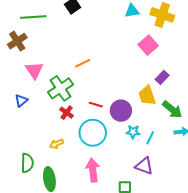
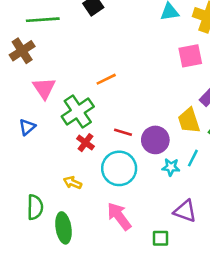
pink square: (148, 45) -> (190, 56), turned 30
cyan line: (150, 138) -> (193, 158), moved
yellow arrow: (56, 144) -> (73, 183), turned 48
pink arrow: (93, 170) -> (119, 216), turned -30

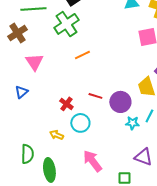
green cross: (78, 111) -> (66, 24), moved
cyan circle: (119, 168) -> (80, 123), moved, size x0.7

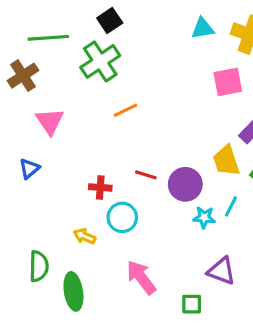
red cross: (66, 104) -> (100, 187), turned -32

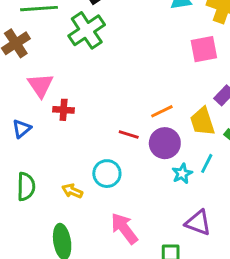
orange line: (125, 110) -> (162, 111), moved
red cross: (100, 187) -> (64, 110), moved
cyan star: (204, 217) -> (182, 174), turned -30
green semicircle: (39, 266) -> (26, 187), moved

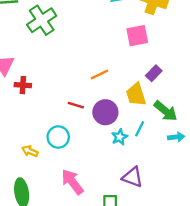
orange line: (162, 111) -> (99, 74), moved

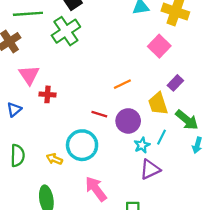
pink square: (137, 36) -> (159, 46), turned -35
cyan circle: (58, 137) -> (82, 145), size x1.4
cyan arrow: (176, 137) -> (197, 145), turned 112
purple triangle: (133, 177) -> (150, 169), moved, turned -45

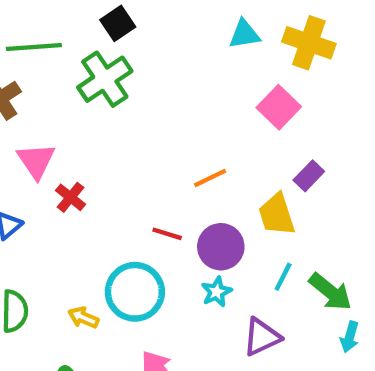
red cross: (47, 94) -> (70, 197), turned 35
green arrow: (187, 120) -> (330, 292), moved
cyan star: (142, 145) -> (217, 292), moved
cyan arrow: (197, 145) -> (350, 337), moved

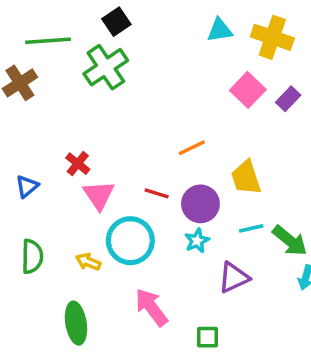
pink triangle: (36, 161) -> (99, 195), moved
purple rectangle: (309, 176) -> (288, 99), moved
cyan line: (283, 277) -> (251, 228), turned 50

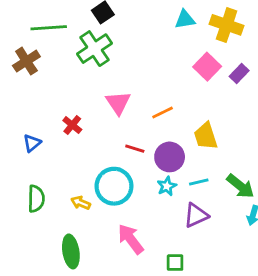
pink triangle: (99, 195) -> (118, 103), moved
cyan line: (251, 228) -> (199, 182), moved

